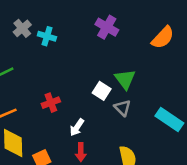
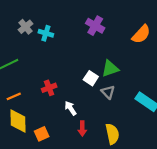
green triangle: (125, 79) -> (110, 69), turned 48
white arrow: (77, 127) -> (71, 108), turned 112
red arrow: (81, 152) -> (82, 129), moved

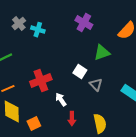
green triangle: (110, 69) -> (102, 53), moved
red cross: (49, 88) -> (41, 81), size x1.5

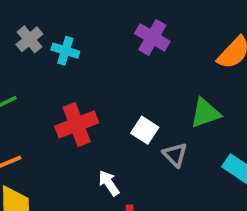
green triangle: (102, 53) -> (205, 113), moved
red cross: (41, 81) -> (77, 124), moved

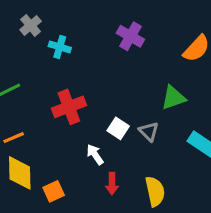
gray cross: (29, 39) -> (31, 25), moved
white square: (145, 130) -> (118, 128), moved

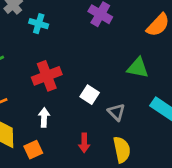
green triangle: (173, 98) -> (138, 68), turned 30
gray triangle: (149, 131) -> (116, 112), moved
white arrow: (95, 154) -> (44, 117), moved, turned 36

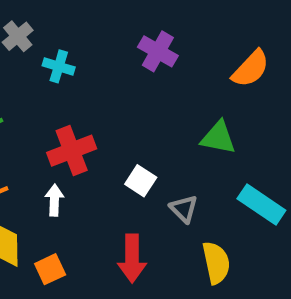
white arrow: (44, 117) -> (54, 200), moved
red arrow: (84, 143) -> (132, 258), size x1.5
yellow semicircle: (122, 150) -> (216, 263), moved

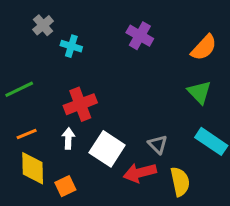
green triangle: (218, 138) -> (199, 92), moved, turned 35
white square: (141, 181) -> (107, 149), moved, size x1.6
red arrow: (132, 258) -> (140, 173), moved, turned 76

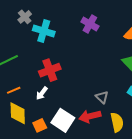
cyan cross: (71, 46) -> (44, 31), size x1.5
white arrow: (68, 138) -> (42, 93), turned -144
white square: (107, 149) -> (63, 120), moved

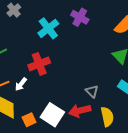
cyan cross: (44, 31) -> (48, 28), moved, turned 35
white arrow: (42, 93) -> (21, 84), moved

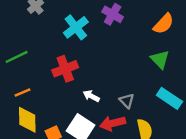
white arrow: (21, 84) -> (91, 96), moved, turned 80

